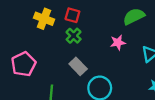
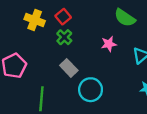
red square: (72, 15) -> (63, 17), turned 35
green semicircle: (134, 16) -> (125, 18), turned -120

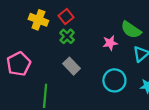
green semicircle: (125, 18) -> (131, 30), moved
cyan circle: (91, 90) -> (114, 80), moved

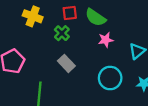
red square: (66, 17) -> (70, 13), moved, turned 32
green semicircle: (131, 30) -> (96, 17), moved

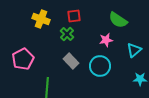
green semicircle: (96, 17) -> (118, 20), moved
cyan circle: (110, 78) -> (100, 66), moved

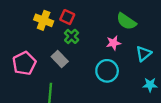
red square: (74, 16) -> (67, 17), moved, turned 32
gray rectangle: (71, 61) -> (60, 59), moved

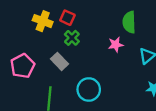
green semicircle: (126, 21) -> (129, 22), turned 54
cyan circle: (107, 71) -> (89, 89), moved

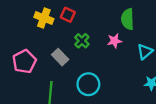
green cross: (72, 38) -> (82, 41), moved

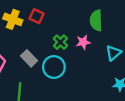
green cross: (82, 41) -> (60, 42), moved
cyan circle: (88, 84) -> (54, 67), moved

